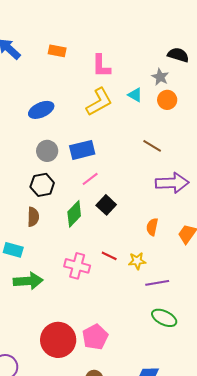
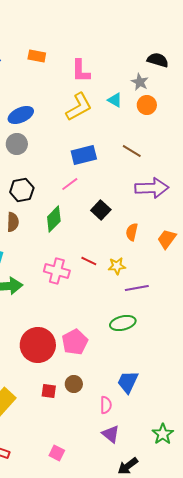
blue rectangle: (82, 150) -> (84, 155), moved
gray circle: (47, 151) -> (17, 144), moved
black square: (106, 205) -> (101, 210), moved
green ellipse: (164, 318) -> (123, 323), moved, turned -40

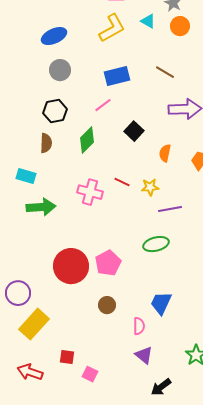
gray circle: (17, 144) -> (60, 70), moved
red square: (49, 391) -> (67, 357), moved

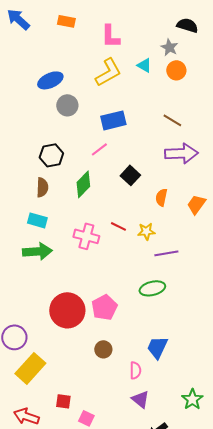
gray circle: (60, 70) -> (67, 105), moved
brown line: (165, 72) -> (172, 120), moved
cyan rectangle: (26, 176) -> (37, 220), moved

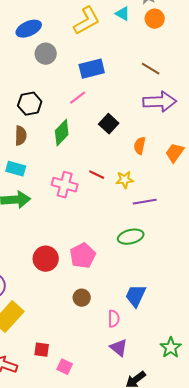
red circle: (67, 310) -> (46, 259), size x0.7

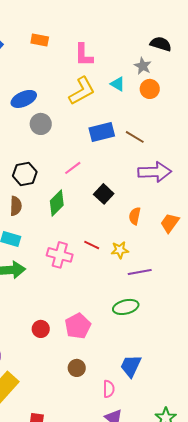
blue rectangle: (92, 69) -> (102, 132), moved
brown line: (151, 69) -> (135, 137), moved
red circle: (46, 259) -> (41, 329), size x0.7

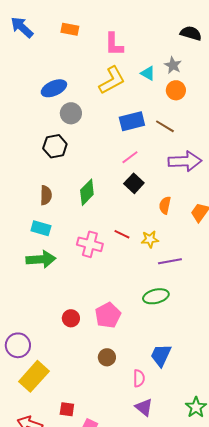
gray star: (143, 66) -> (173, 65), moved
orange circle: (150, 89) -> (176, 90), moved
pink line: (73, 168) -> (130, 157), moved
black hexagon: (25, 174) -> (55, 146), moved

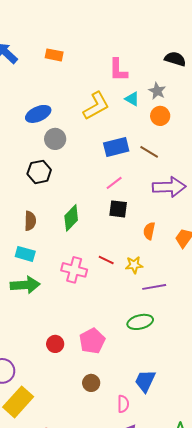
pink L-shape: (114, 44) -> (118, 70), moved
black square: (134, 183) -> (118, 209), turned -36

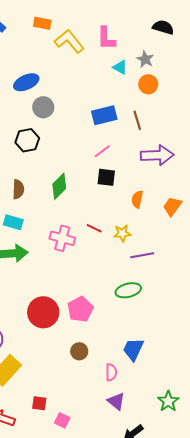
yellow L-shape: (96, 106) -> (69, 41), moved, turned -100
brown line: (149, 152) -> (137, 120), turned 42
red circle: (55, 344) -> (43, 312), size x1.8

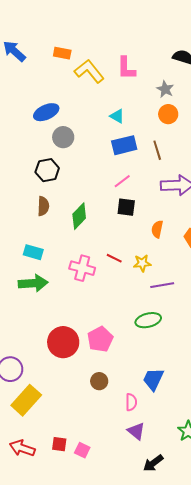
cyan triangle: (120, 67) -> (117, 116), moved
brown semicircle: (18, 189) -> (43, 206), moved
red square: (39, 403) -> (59, 444), moved

